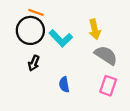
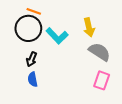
blue semicircle: (64, 85) -> (33, 79), moved

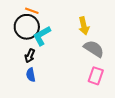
cyan L-shape: (57, 36) -> (42, 36), moved, turned 105

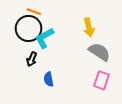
blue semicircle: (31, 75) -> (49, 79), moved

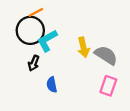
orange line: (34, 12) -> (36, 12), turned -48
yellow arrow: (89, 27) -> (83, 47), moved

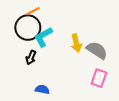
blue semicircle: (52, 85) -> (42, 89), moved, turned 112

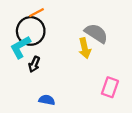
cyan L-shape: (43, 37) -> (20, 47), moved
gray semicircle: (97, 50) -> (96, 33), moved

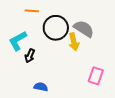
orange line: (36, 13) -> (32, 11), turned 32
black circle: (31, 31) -> (56, 28), moved

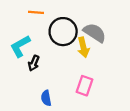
pink rectangle: (96, 76) -> (85, 86), moved
blue semicircle: (41, 87) -> (46, 98), turned -112

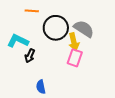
cyan L-shape: (20, 46) -> (18, 41), turned 55
pink rectangle: (85, 86) -> (75, 58), moved

